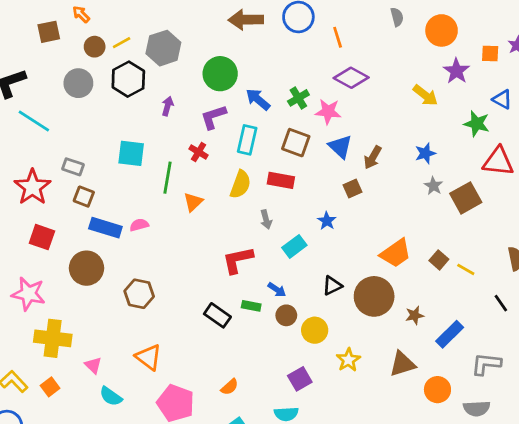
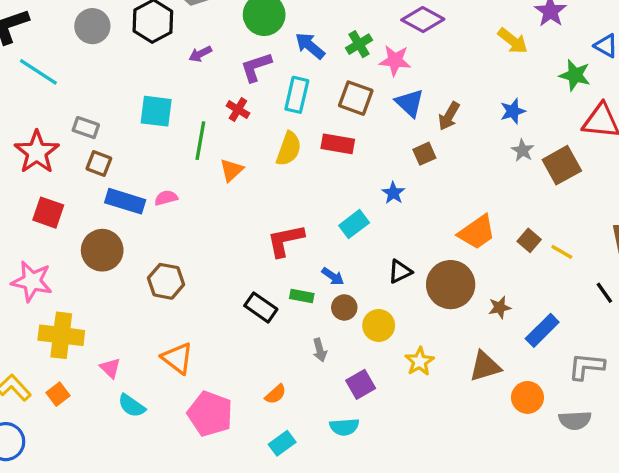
purple arrow: (167, 106) -> (200, 54), turned -132
gray arrow: (266, 219) -> (320, 350), moved

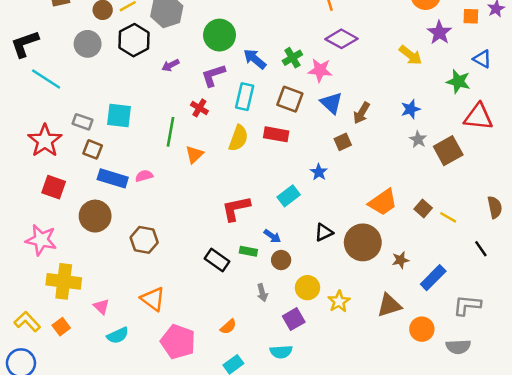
cyan square: (156, 111) -> (119, 115), moved
yellow circle: (379, 325) -> (307, 288), moved
cyan semicircle: (132, 406) -> (118, 335), turned -60

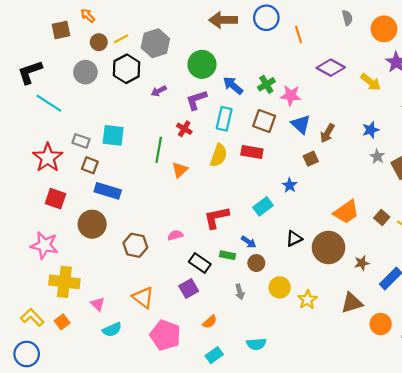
purple diamond: (341, 39) -> (331, 68), moved
pink semicircle: (144, 176) -> (175, 235), moved
purple square: (294, 319) -> (189, 289), moved

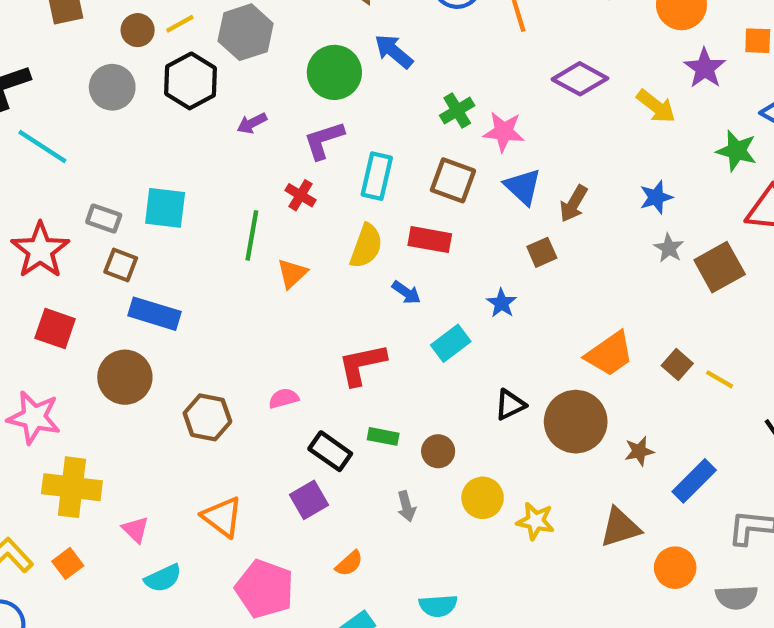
blue arrow: (233, 85) -> (394, 51), moved
blue arrow: (249, 242) -> (406, 293), moved
yellow star: (307, 300) -> (535, 521), turned -30

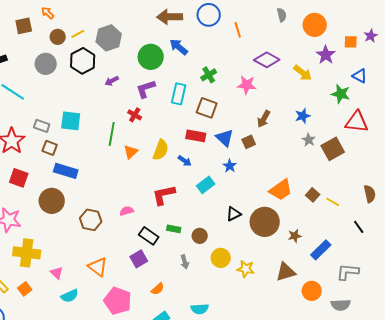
pink star: (504, 132) -> (247, 85), moved
cyan rectangle: (377, 176) -> (179, 94), moved
blue triangle: (523, 187) -> (225, 138), moved
yellow semicircle: (366, 246) -> (161, 150), moved

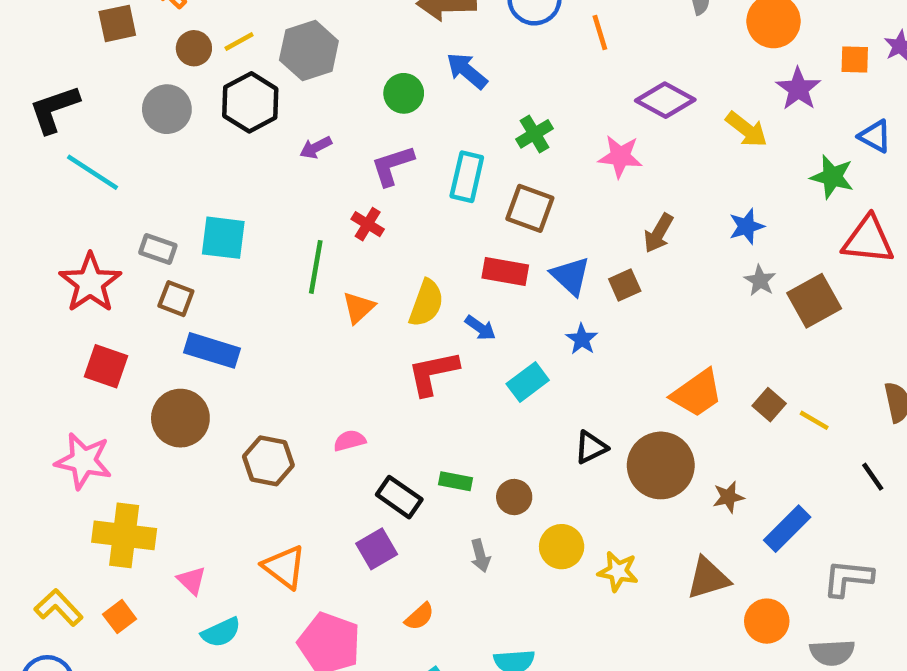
green circle: (151, 57) -> (404, 93), size x0.7
red L-shape: (164, 195) -> (433, 373), moved

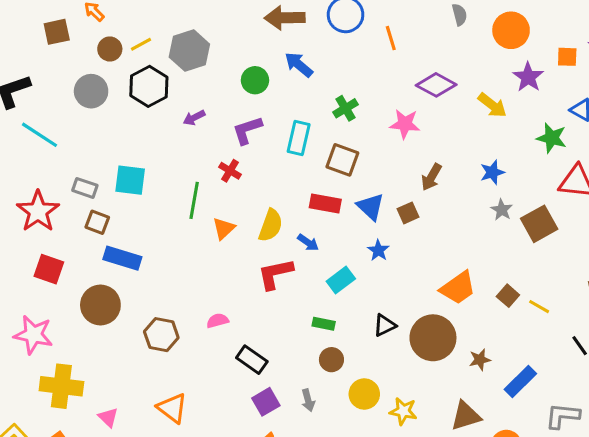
green rectangle: (456, 481) -> (324, 324), moved
purple square: (377, 549) -> (266, 402), moved

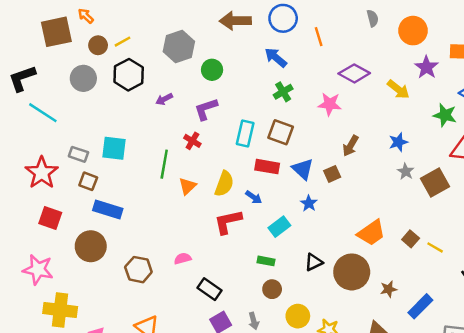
brown square: (57, 32) -> (56, 32), size x1.5
gray hexagon: (189, 51) -> (179, 46), moved
blue arrow: (299, 65) -> (276, 58), moved
cyan rectangle: (299, 138) -> (245, 133), moved

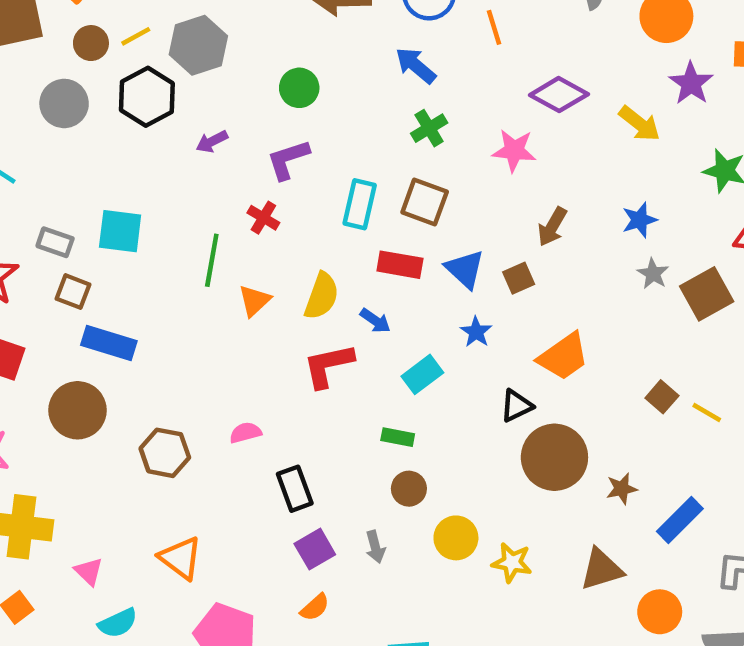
gray hexagon: (179, 46) -> (198, 45), moved
orange trapezoid: (371, 233) -> (563, 357), moved
black triangle: (314, 262) -> (516, 406), moved
black rectangle: (210, 289) -> (295, 489), turned 35

